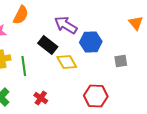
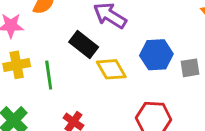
blue hexagon: (91, 42) -> (156, 55), moved

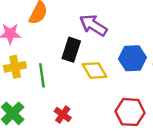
black rectangle: (84, 45) -> (71, 50), turned 70

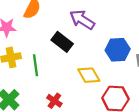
black rectangle: (71, 50) -> (62, 42), turned -70
yellow diamond: (95, 70) -> (89, 75), moved

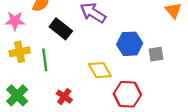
black rectangle: (62, 42) -> (61, 29), moved

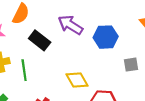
blue hexagon: (130, 44) -> (106, 37), moved

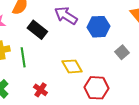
gray square: (131, 65) -> (122, 52), turned -32

